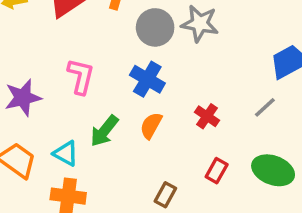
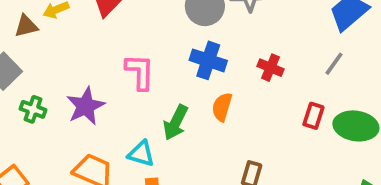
red cross: (207, 116) -> (271, 68), moved
red rectangle: (217, 171) -> (313, 116), moved

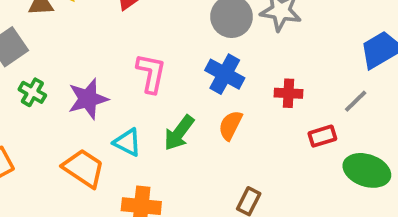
red cross: (271, 68) -> (289, 93), turned -30
red rectangle: (313, 116) -> (322, 136), moved, turned 45
cyan triangle: (141, 154) -> (127, 142), moved

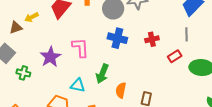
purple star: (88, 99) -> (50, 57), moved
gray line: (356, 101) -> (187, 34), turned -32
orange semicircle: (230, 125) -> (121, 90), moved

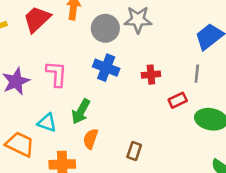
orange semicircle: (121, 90) -> (91, 139), moved

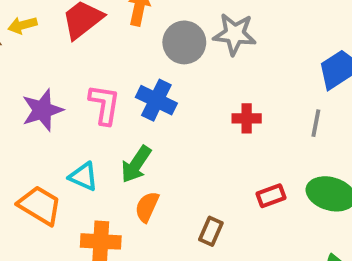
blue cross: (106, 68) -> (156, 100), moved
red rectangle: (178, 100) -> (271, 196), moved

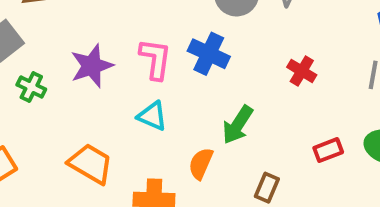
red cross: (247, 118) -> (302, 71), turned 32
green arrow: (136, 164) -> (238, 125), moved
cyan triangle: (83, 177) -> (152, 116), moved

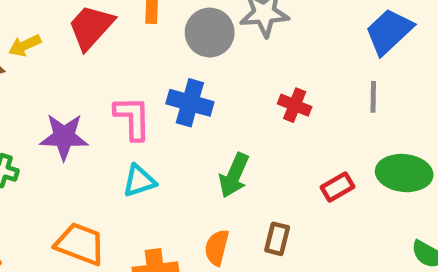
purple star: (92, 66) -> (64, 137), turned 30
cyan triangle: (152, 116) -> (139, 181), turned -32
orange semicircle: (201, 164) -> (217, 248), moved

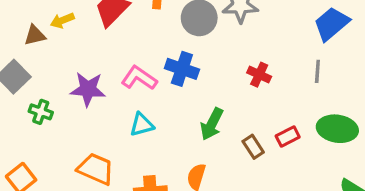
pink L-shape: (132, 118) -> (139, 78), turned -57
brown rectangle: (277, 239) -> (253, 147), moved, turned -50

